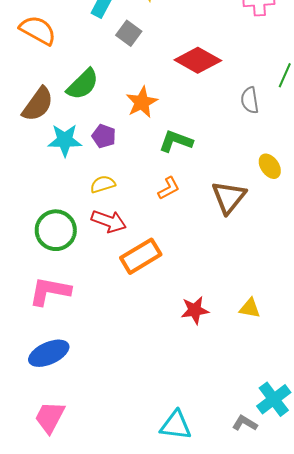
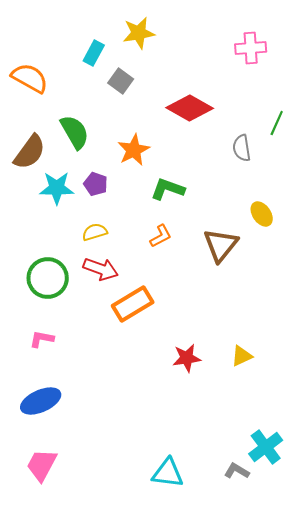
green semicircle: (83, 84) -> (75, 132), turned -75
pink L-shape: (50, 291) -> (42, 339), size x0.6
yellow triangle: (250, 308) -> (242, 356), turned -35

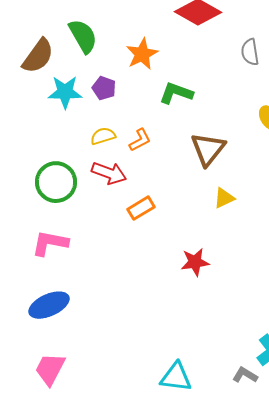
orange L-shape: (161, 236) -> (140, 140), moved
brown triangle: (221, 245) -> (208, 149), moved
orange rectangle: (133, 304) -> (141, 208), size x0.7
pink L-shape: (42, 339) -> (50, 243), size x1.5
yellow triangle: (242, 356) -> (224, 198), moved

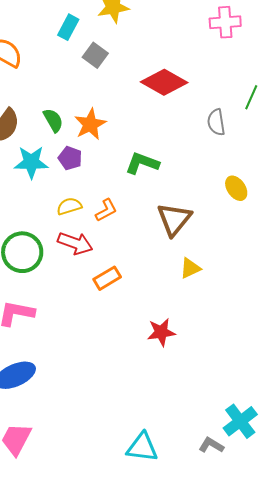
green semicircle: (83, 36) -> (53, 120), moved, size x0.7
orange star: (142, 54) -> (90, 124), moved

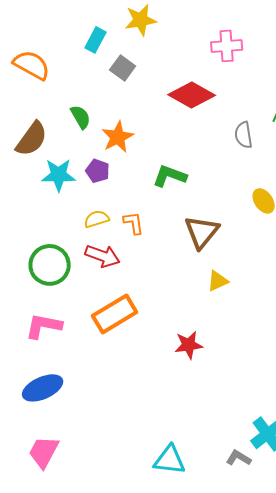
pink cross: (225, 22) -> (227, 46), moved
green semicircle: (53, 120) -> (81, 117), moved
orange L-shape: (106, 210) -> (134, 223), turned -70
orange rectangle: (107, 278) -> (115, 314), moved, size x1.6

